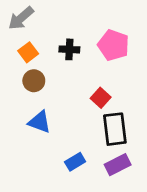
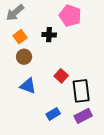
pink pentagon: (113, 45) -> (70, 16), moved
red square: (101, 98) -> (61, 76), moved

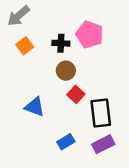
pink pentagon: (70, 16) -> (90, 34), moved
brown circle: (24, 57) -> (66, 71), moved

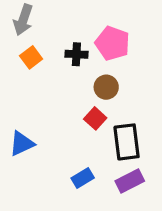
gray arrow: (19, 16) -> (23, 20), turned -30
brown circle: (66, 71) -> (106, 87), moved
blue triangle: (35, 107) -> (22, 143), moved, turned -45

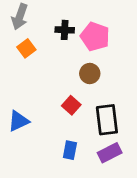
black cross: (76, 54) -> (65, 30), moved
red square: (95, 118) -> (71, 105), moved
blue rectangle: (83, 178) -> (70, 150), turned -48

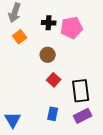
pink pentagon: (95, 37) -> (72, 28), turned -30
brown circle: (90, 74) -> (48, 55), moved
blue triangle: (18, 121) -> (13, 120), moved, turned -36

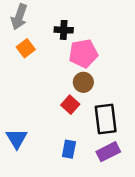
pink pentagon: (72, 28) -> (83, 54), moved
brown circle: (48, 55) -> (83, 82), moved
blue triangle: (13, 120) -> (17, 139), moved

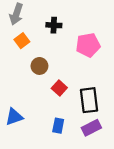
pink pentagon: (83, 54) -> (88, 45), moved
brown circle: (83, 82) -> (39, 66), moved
blue triangle: (17, 139) -> (14, 117), turned 42

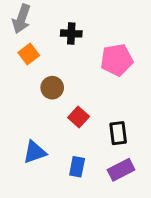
black rectangle: (89, 100) -> (118, 133), size x0.7
blue triangle: (14, 117) -> (35, 152), moved

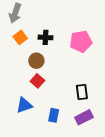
black cross: (71, 33) -> (46, 37), moved
red square: (79, 117) -> (37, 81), moved

